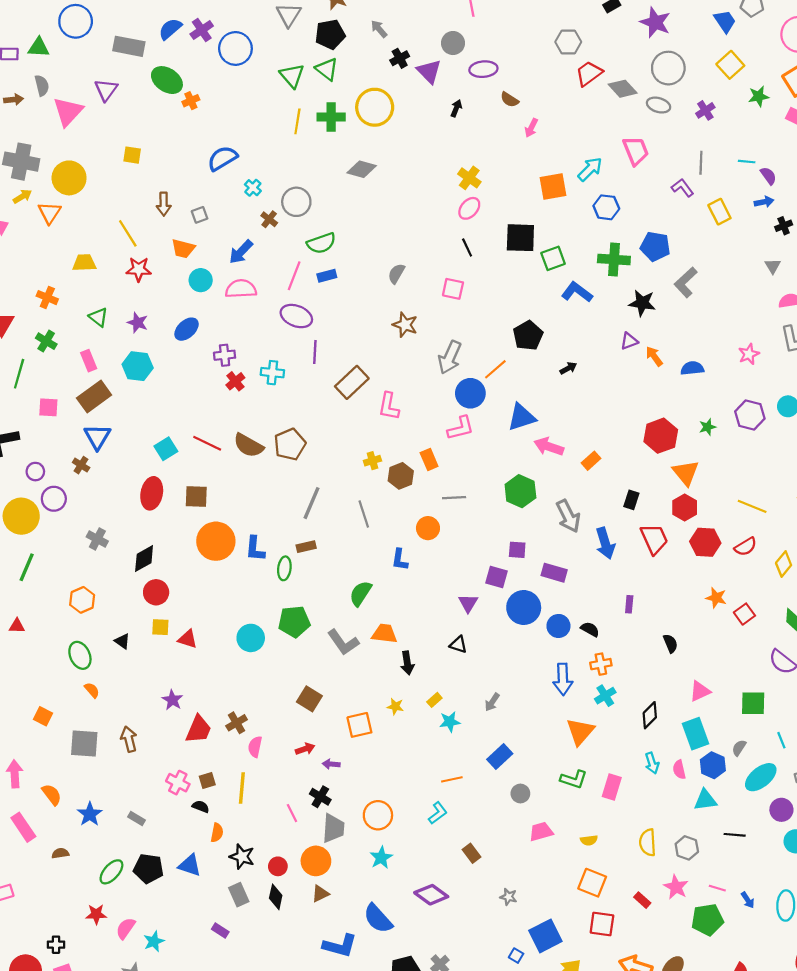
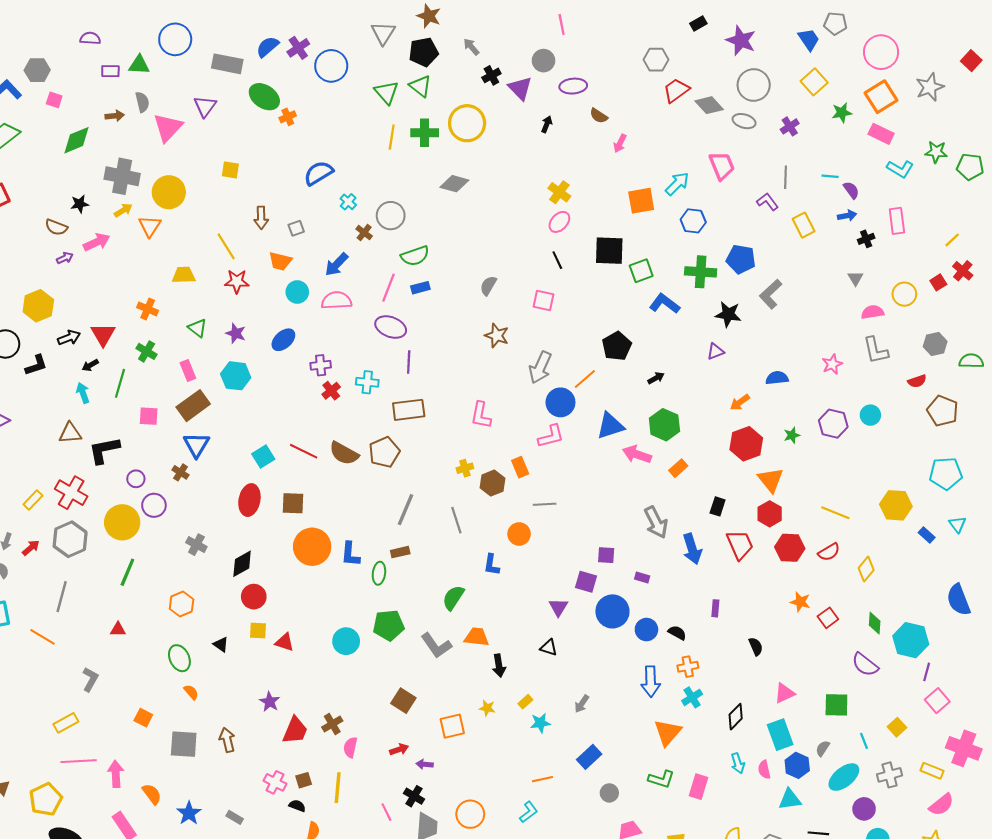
orange arrow: (654, 356) -> (740, 402), moved, turned -90
brown rectangle: (352, 382) -> (409, 410), moved, turned 36
green hexagon: (520, 491) -> (664, 425), moved
purple rectangle: (554, 573) -> (642, 578), size x0.6

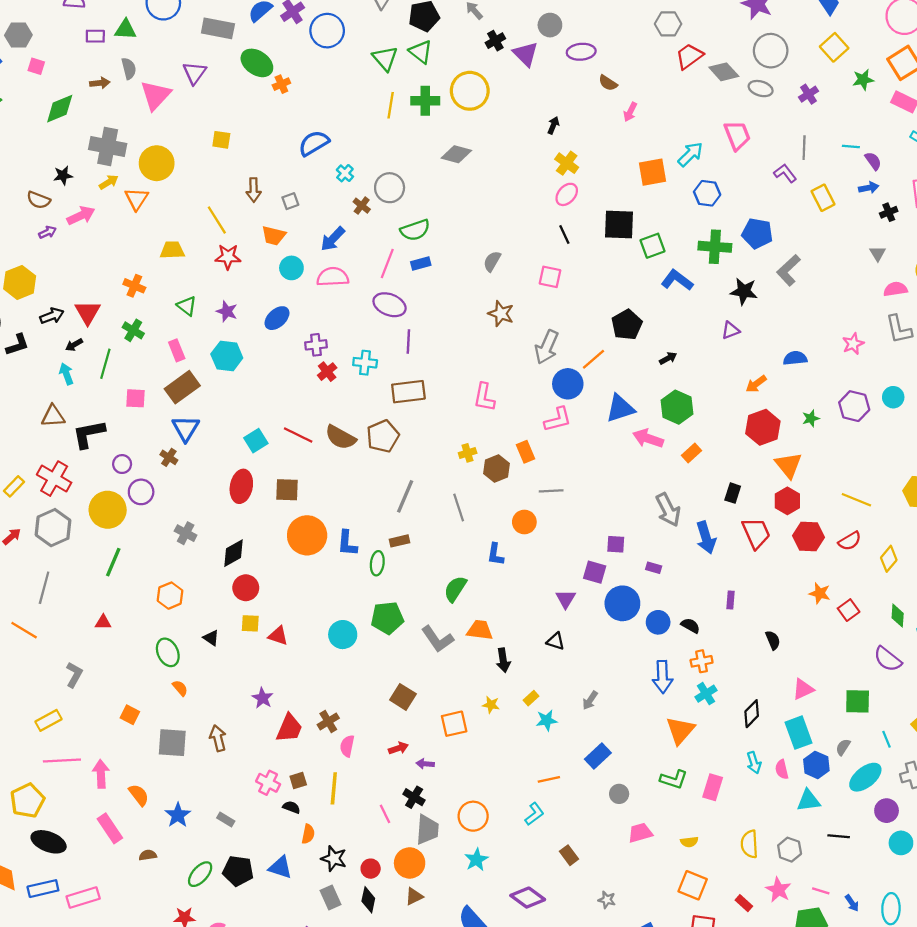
black arrow: (547, 124) -> (553, 125), moved

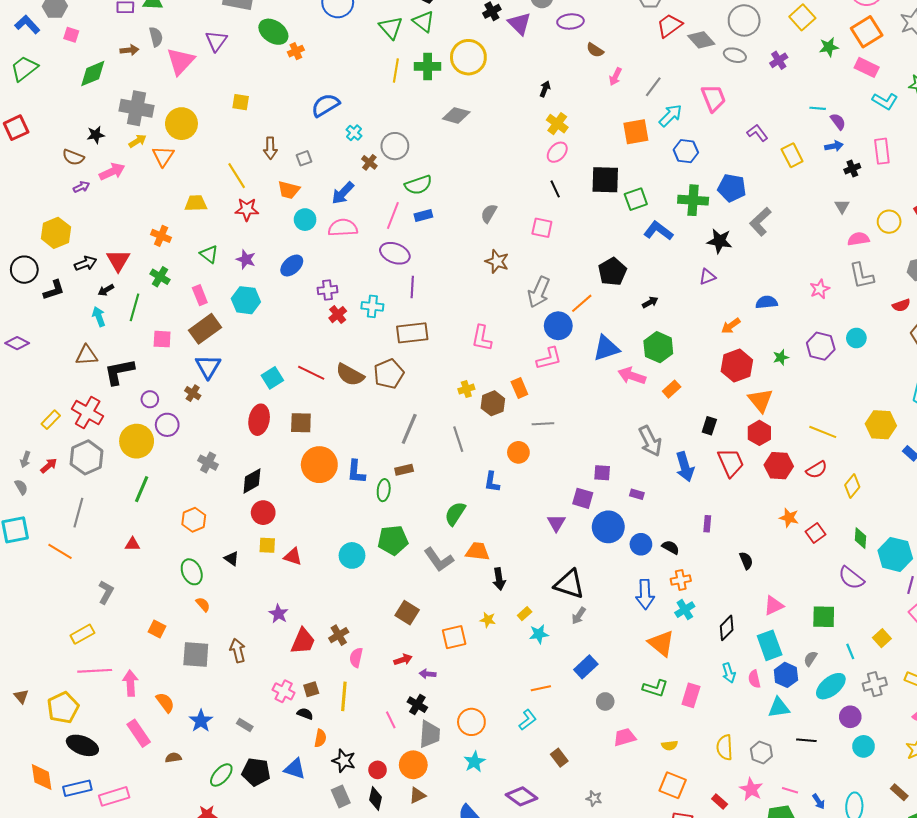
gray line: (804, 148) -> (653, 87), moved, turned 35
black triangle: (556, 641) -> (569, 584), moved, size x1.8
orange triangle: (680, 730) -> (661, 643), turned -32

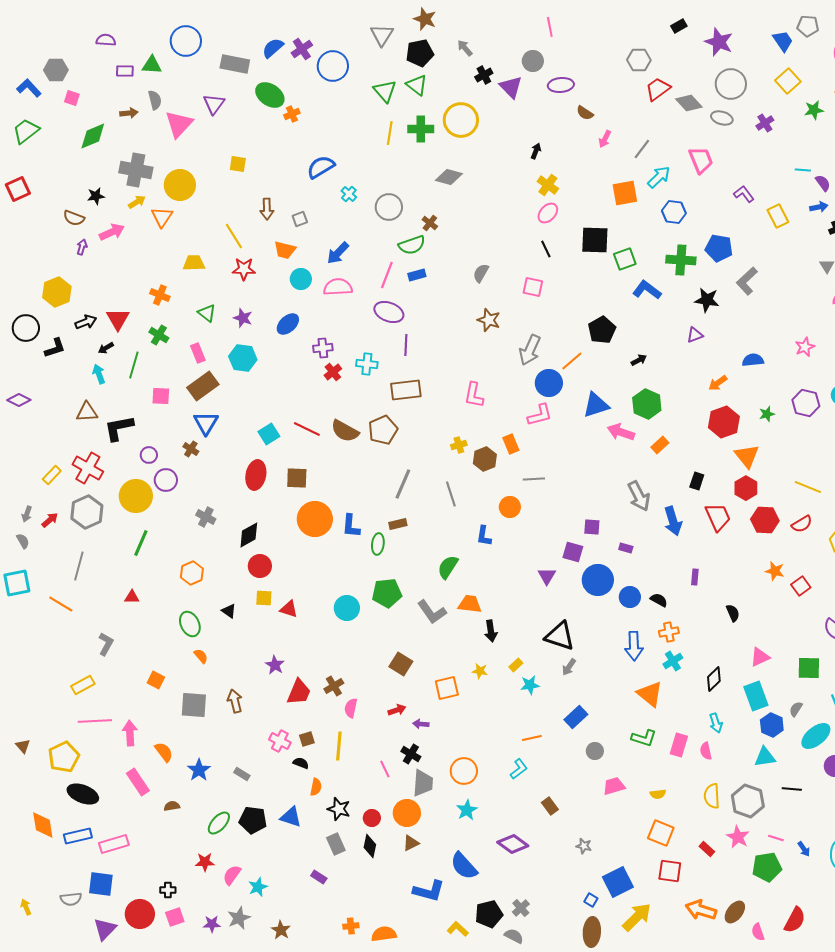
brown cross: (369, 162) -> (430, 223), moved
purple arrow: (81, 187) -> (82, 247), turned -49
pink semicircle: (754, 679) -> (706, 751), moved
gray hexagon: (761, 753) -> (748, 801), size x1.5

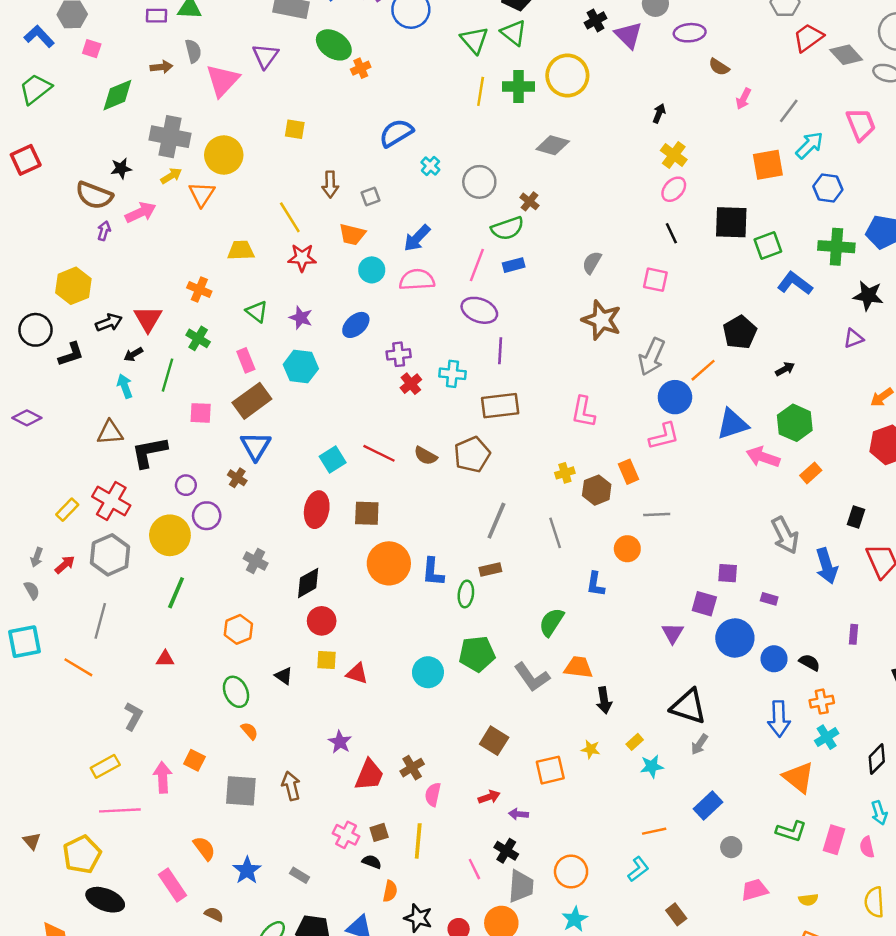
brown semicircle: (74, 218) -> (94, 195), size x1.4
brown star: (489, 320) -> (602, 320), size x1.4
brown semicircle: (345, 431) -> (426, 456), size x0.7
pink arrow: (130, 733) -> (163, 777), moved
brown semicircle: (172, 806) -> (214, 914), turned 35

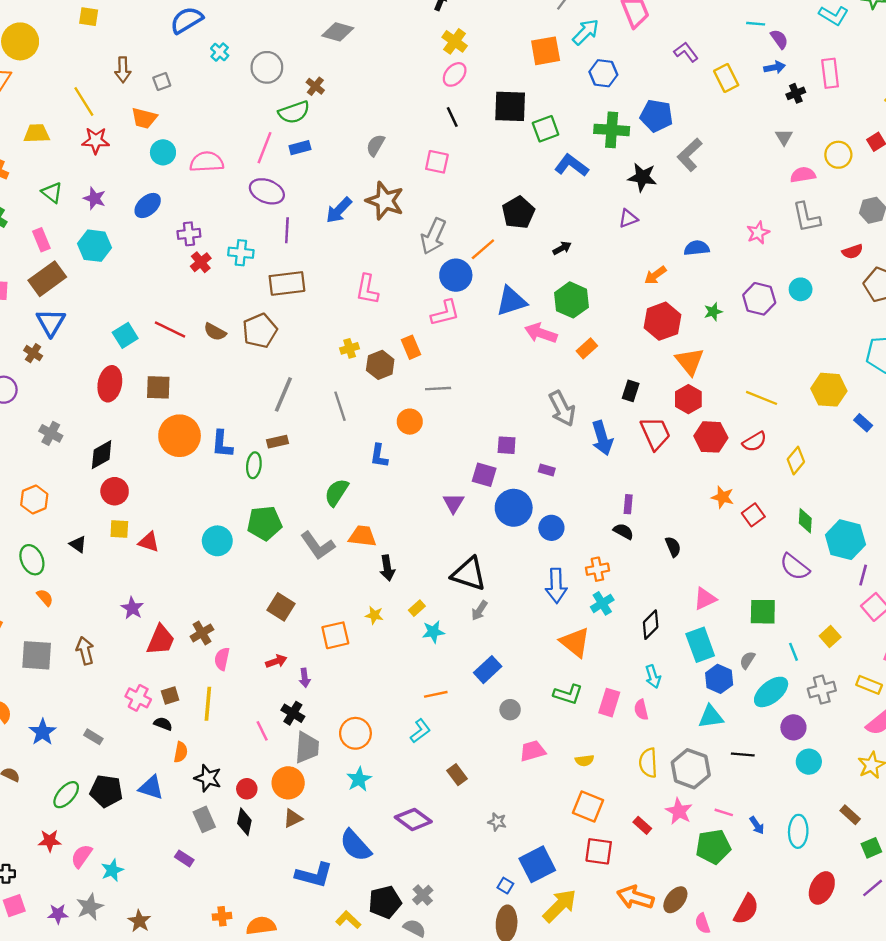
blue arrow: (417, 238) -> (339, 210), moved
black semicircle: (809, 662) -> (623, 531), moved
purple arrow: (518, 814) -> (305, 678), turned -102

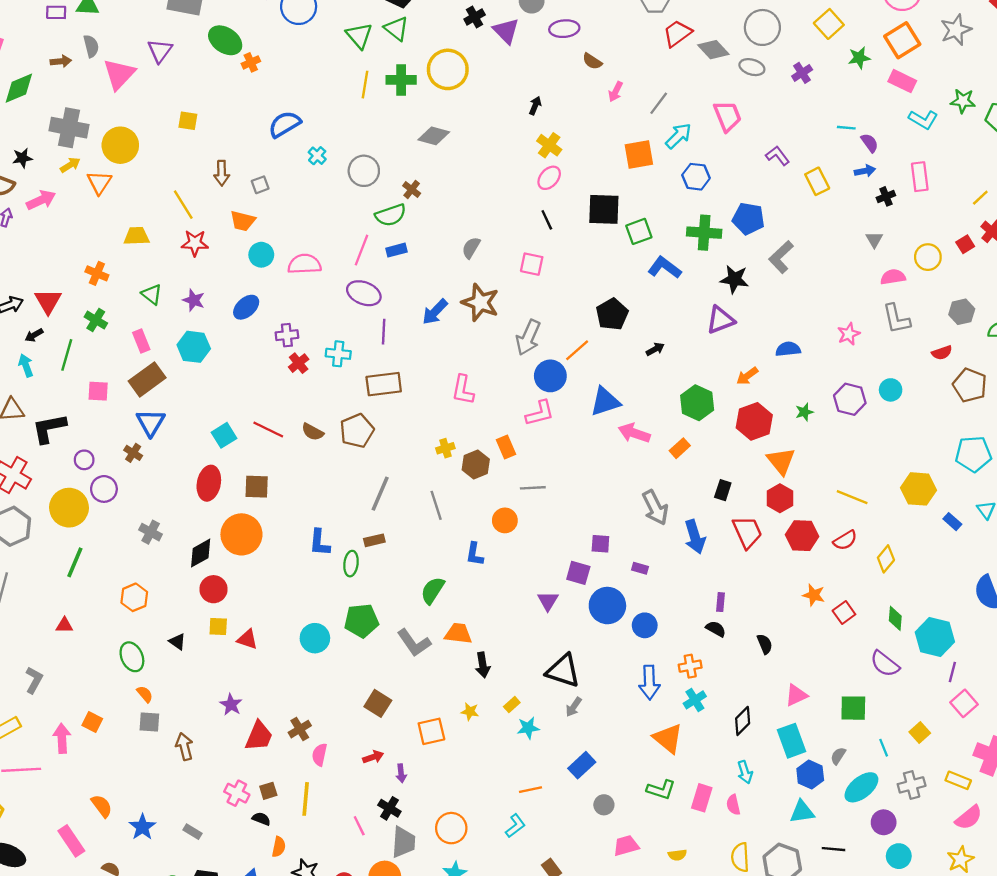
purple triangle: (628, 218) -> (720, 320), size x1.5
green hexagon: (571, 300) -> (697, 403), moved
orange circle: (180, 436) -> (241, 534), moved
gray square: (37, 655) -> (149, 722), moved, size x0.7

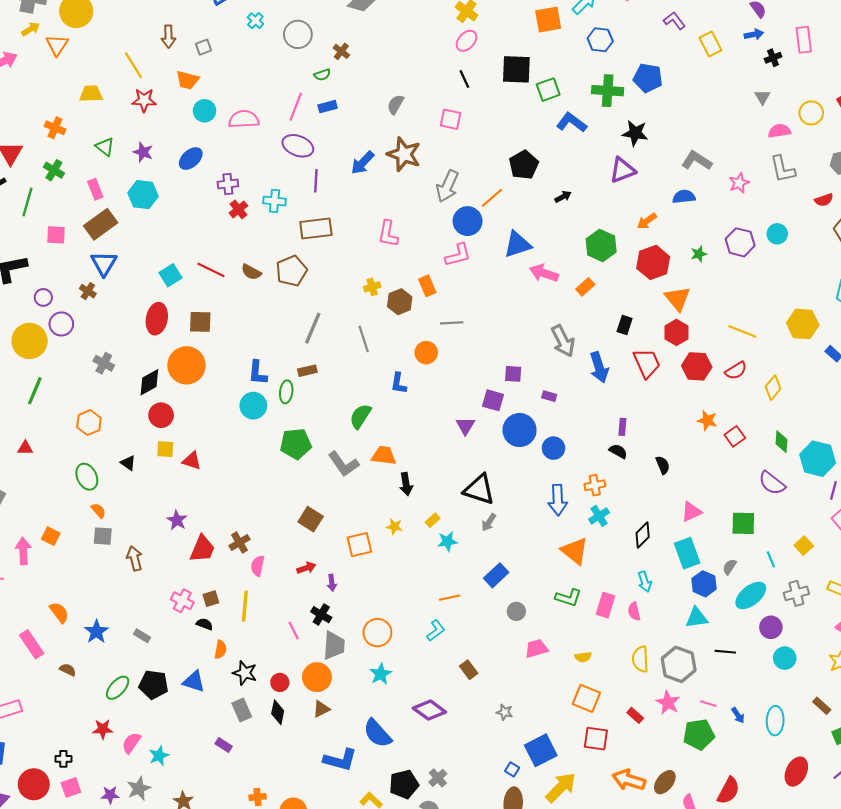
green semicircle: (391, 215) -> (322, 75), size x0.6
gray L-shape: (781, 257) -> (697, 161), moved, turned 76
cyan circle: (315, 638) -> (253, 406), moved

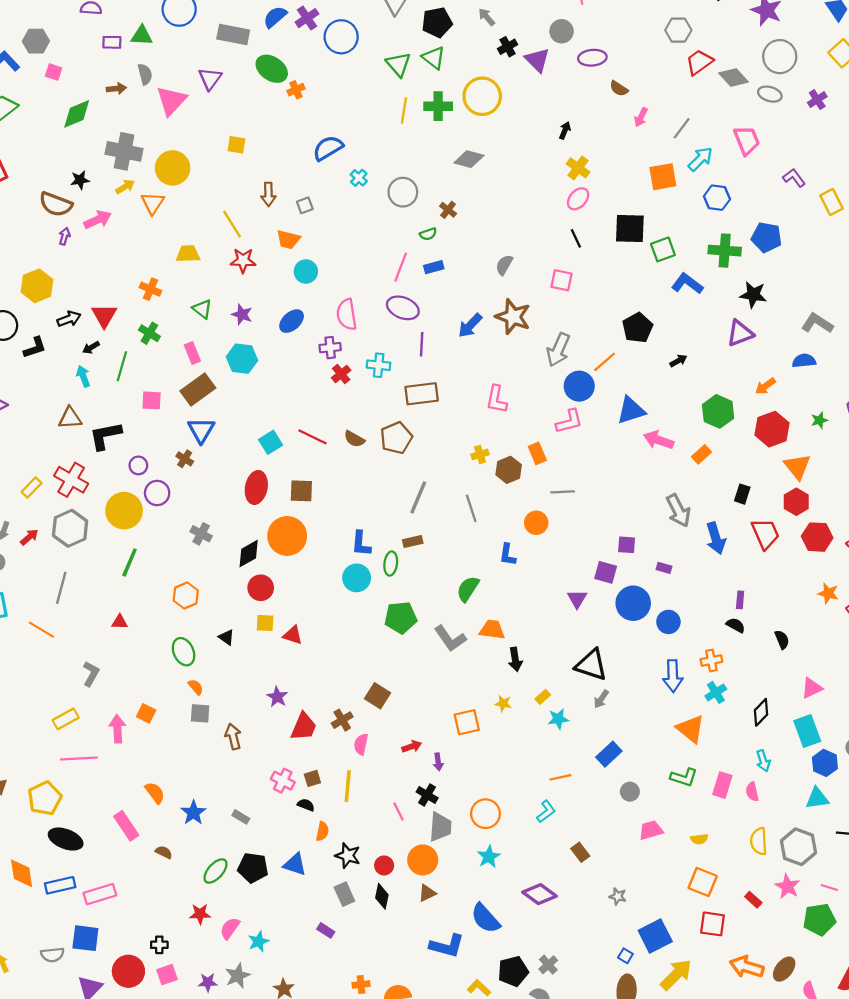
pink semicircle: (244, 119) -> (347, 314), moved, turned -96
brown square: (311, 519) -> (377, 696), moved

